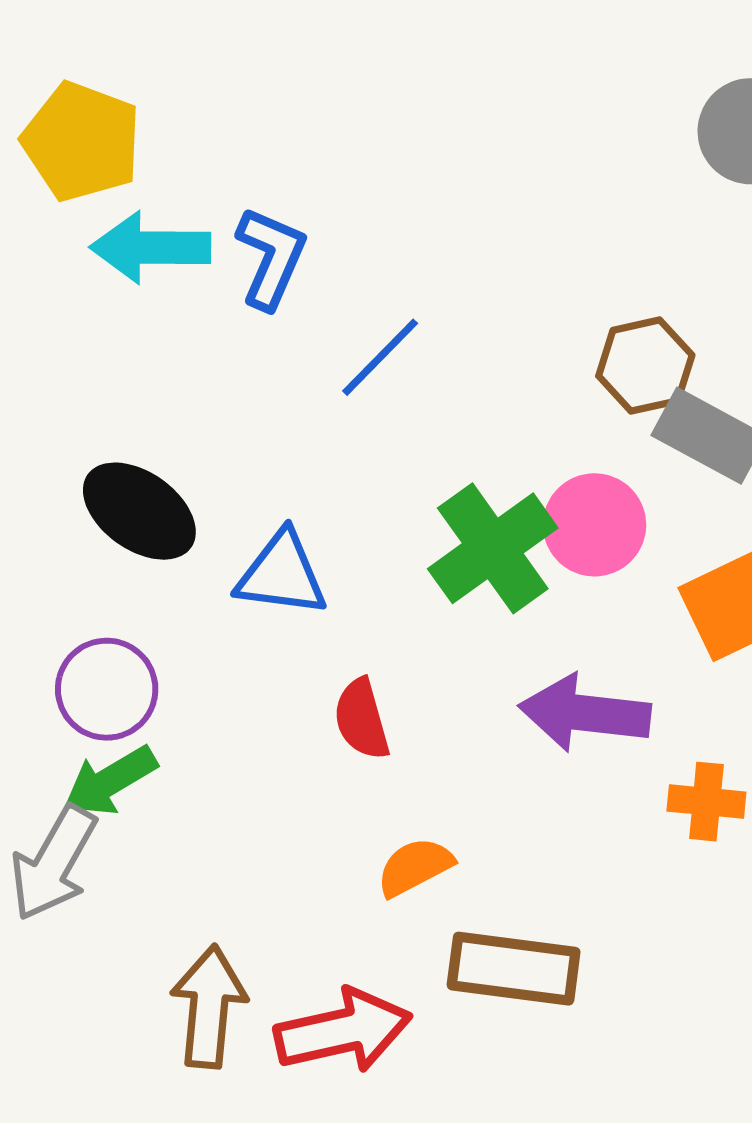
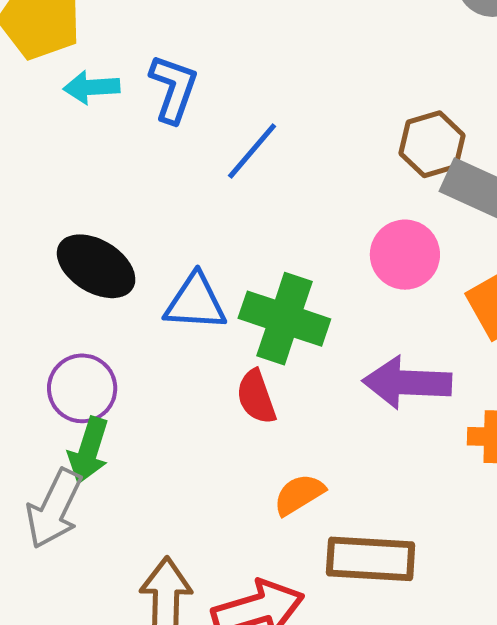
cyan arrow: (151, 248) -> (91, 87), size x0.7
green cross: (493, 548) -> (284, 319), moved, turned -32
green arrow: (110, 781) -> (89, 450), turned -38

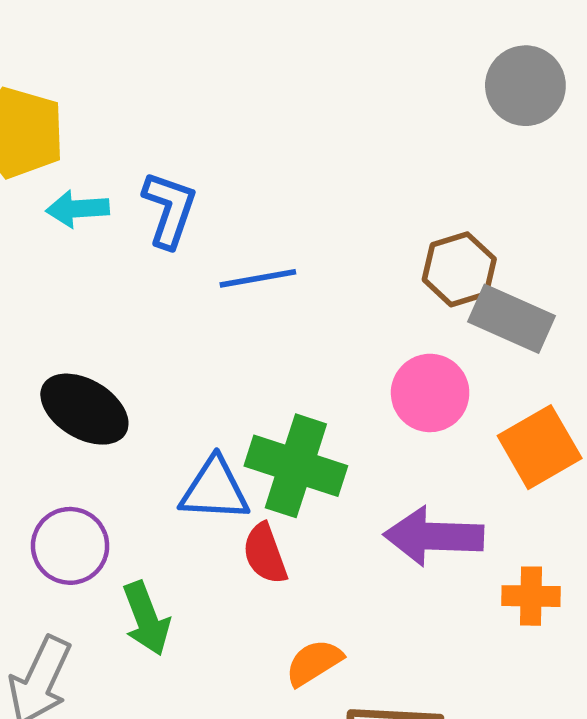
blue line: (252, 151) -> (258, 278), turned 40
blue triangle: (195, 302) -> (215, 490), moved
green arrow: (89, 450) -> (146, 618), moved, turned -38

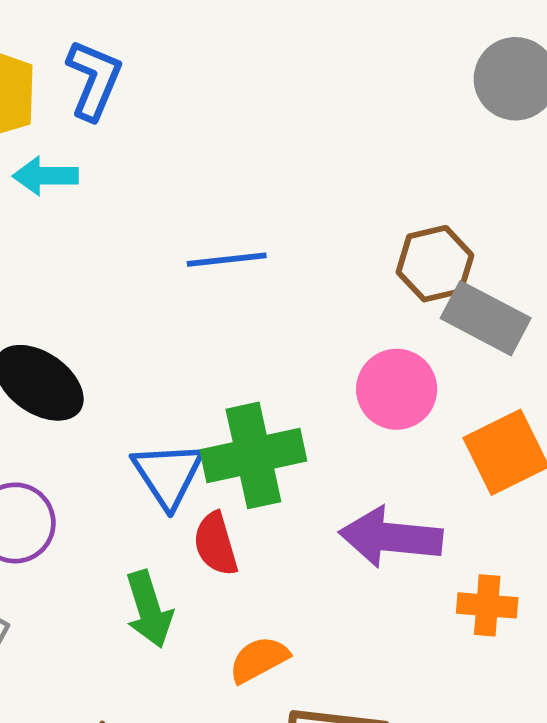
blue L-shape: (169, 209) -> (94, 80), moved
green cross: (296, 466) -> (253, 455), turned -34
blue triangle: (215, 490) -> (168, 475), turned 50
green arrow: (146, 618) -> (149, 609), moved

